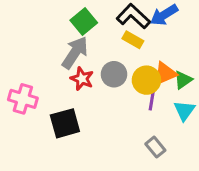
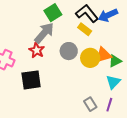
red star: (82, 79) -> (37, 50), moved
purple line: (152, 100) -> (109, 105), moved

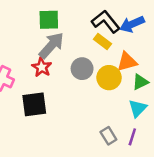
green square: (53, 13) -> (49, 20), moved, turned 30
orange triangle: (103, 55) -> (127, 62), moved

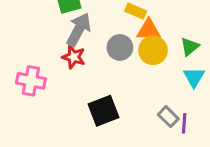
orange triangle: (127, 62) -> (149, 30), moved, turned 30
black square: (34, 104) -> (104, 111), moved
purple line: (132, 137) -> (184, 123), moved

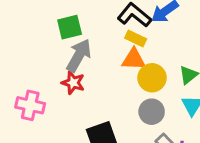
orange triangle: (149, 30) -> (134, 59), moved
gray circle: (120, 47) -> (152, 112), moved

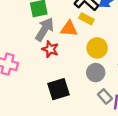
orange triangle: (134, 59) -> (69, 29), moved
red star: (73, 83) -> (50, 49), moved

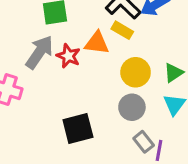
gray arrow: (44, 29) -> (39, 52), moved
red star: (50, 49) -> (68, 56), moved

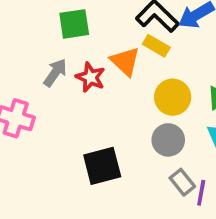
orange triangle: (97, 43) -> (125, 61), turned 36
gray arrow: (39, 52) -> (55, 73), size x0.7

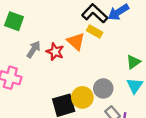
green square: (74, 24) -> (14, 21), moved, turned 30
yellow circle: (173, 97) -> (82, 97), moved

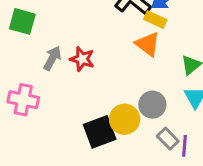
yellow rectangle: (95, 31) -> (155, 20), moved
orange triangle: (76, 41) -> (148, 44), moved

